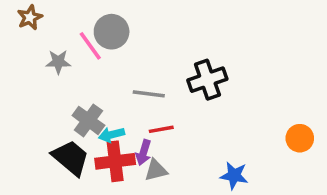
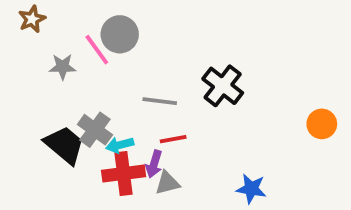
black cross: (207, 80) -> (223, 86), turned -33
orange circle: (300, 138) -> (322, 124), moved
black trapezoid: (71, 158) -> (64, 145), moved

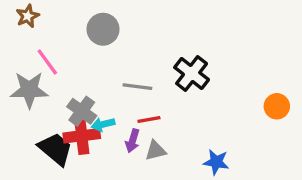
pink line: (97, 50) -> (47, 62), moved
gray star: (63, 67) -> (29, 90), moved, size x1.6
black trapezoid: (64, 145) -> (55, 149), moved
red cross: (124, 174) -> (82, 136), moved
gray triangle: (167, 183) -> (155, 151), moved

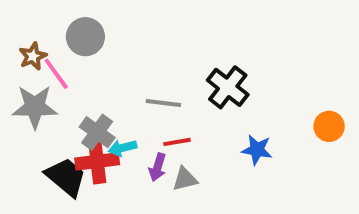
brown star: (28, 16) -> (33, 56), moved
gray circle: (103, 29) -> (85, 37), moved
blue star: (216, 162) -> (257, 150), moved

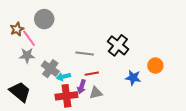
gray star: (35, 107) -> (27, 55), moved, size x0.7
orange circle: (329, 126) -> (155, 66), moved
red cross: (97, 161) -> (66, 96), moved
black trapezoid: (66, 177) -> (20, 92), moved

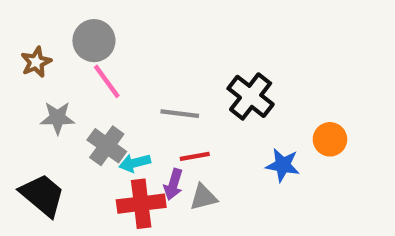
pink line: (29, 38) -> (107, 81), moved

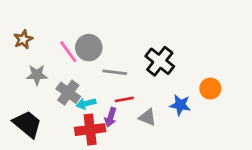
gray circle: (94, 41) -> (89, 48), moved
gray triangle: (203, 197) -> (147, 117), moved, turned 36

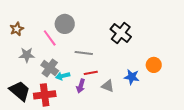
gray circle: (89, 48) -> (65, 24), moved
black cross: (160, 61) -> (121, 33), moved
red cross: (90, 130) -> (45, 95), moved

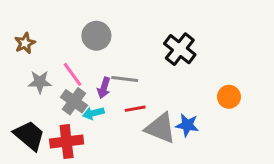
pink line: (50, 38) -> (73, 74), moved
blue star: (132, 77) -> (187, 125), moved
purple arrow: (81, 86) -> (104, 88), moved
gray triangle: (108, 86) -> (160, 128), size x1.6

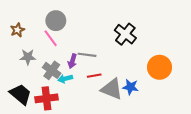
gray circle: (96, 36) -> (56, 21), moved
pink line: (73, 74) -> (51, 38), moved
orange circle: (229, 97) -> (160, 67), size x1.5

